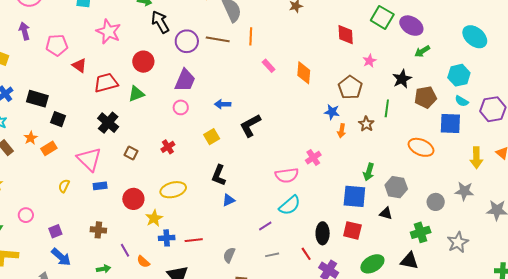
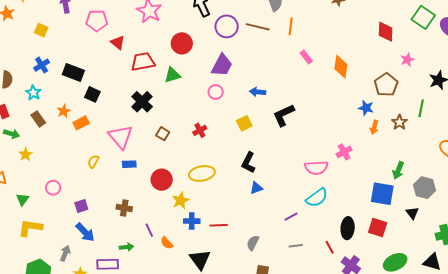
black triangle: (386, 213) -> (412, 213), turned 32

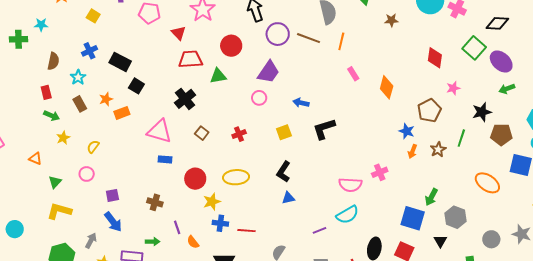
red triangle: (118, 43) -> (179, 33), moved
pink triangle: (120, 137) -> (159, 131), turned -40
yellow semicircle: (93, 162) -> (93, 147), moved

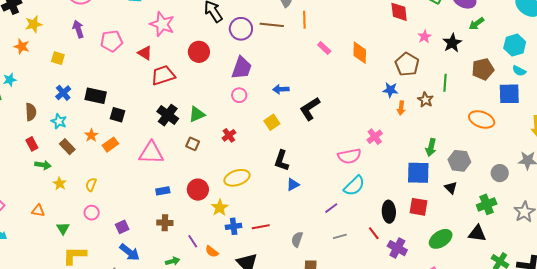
green triangle: (218, 76) -> (197, 114), moved
black star: (482, 112) -> (452, 43), moved
blue rectangle: (165, 159) -> (163, 191), moved

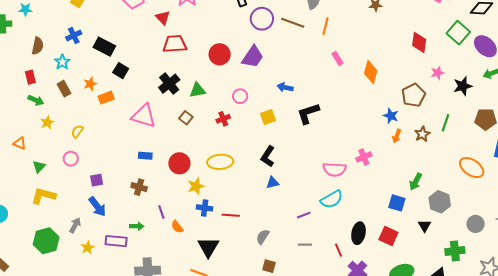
red circle: (199, 52) -> (220, 54), moved
pink circle: (239, 95) -> (240, 96), moved
blue square: (418, 173) -> (397, 203), size x0.7

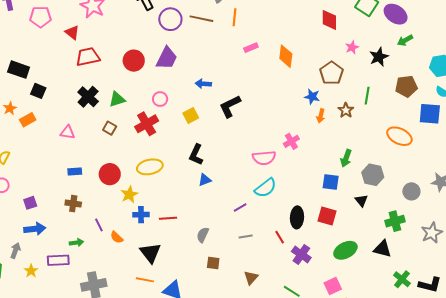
pink rectangle: (337, 58) -> (251, 48), turned -72
pink triangle: (144, 116) -> (67, 132), size x0.6
red cross: (223, 119) -> (147, 124), size x1.6
blue arrow: (97, 207) -> (35, 229), turned -50

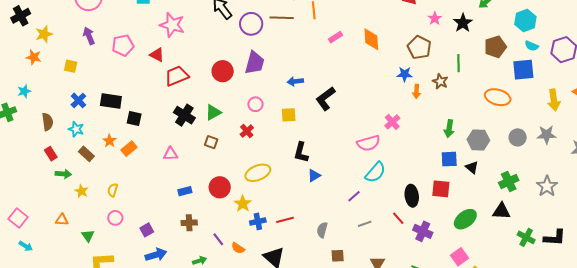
yellow square: (191, 116) -> (289, 115), turned 35
red cross: (147, 124) -> (247, 131), size x0.6
blue square: (331, 182) -> (449, 159), moved
gray circle: (411, 191) -> (518, 137), moved

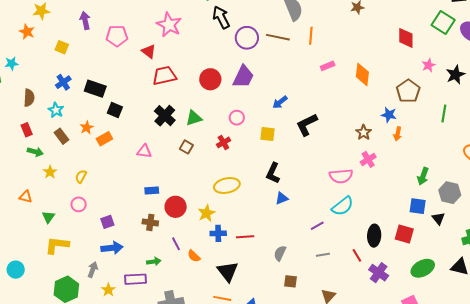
blue arrow: (295, 81) -> (280, 102), turned -42
brown star: (440, 81) -> (364, 132), moved
red circle: (220, 187) -> (176, 207), moved

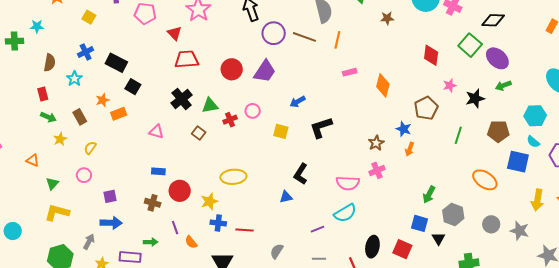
brown rectangle: (62, 136) -> (80, 117), moved
red cross: (223, 142) -> (230, 120), moved
black L-shape: (273, 173) -> (301, 174), moved

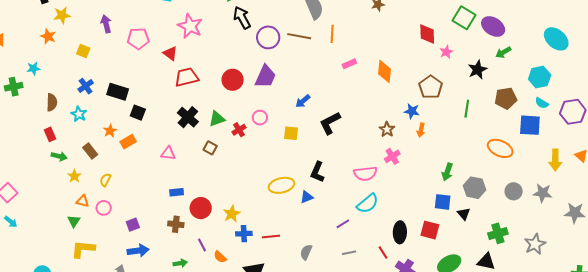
pink star: (450, 85) -> (446, 52), moved
orange triangle: (33, 160) -> (83, 201), moved
yellow ellipse: (233, 177) -> (281, 185), moved

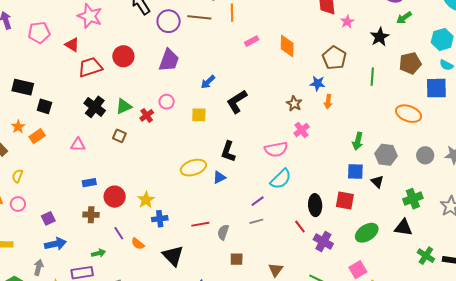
red circle: (233, 80) -> (123, 56), moved
red line: (271, 236) -> (200, 224), moved
gray line: (349, 253) -> (256, 221), moved

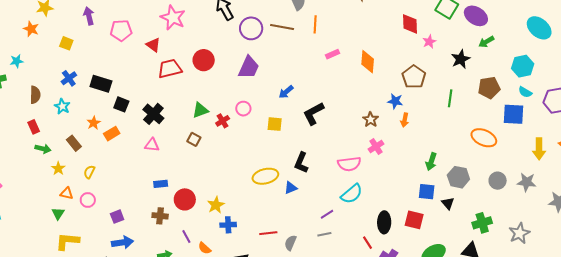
black cross: (95, 107) -> (153, 114), moved

